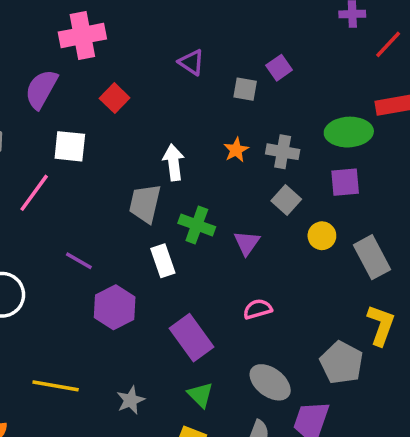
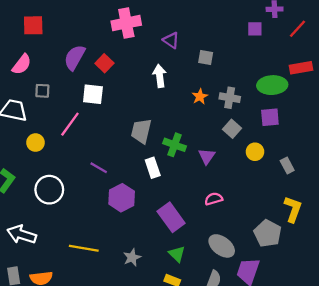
pink cross: (82, 36) -> (126, 23), moved
purple square: (279, 68) -> (255, 29), moved, turned 35
red square: (115, 98) -> (104, 63), moved
white arrow: (174, 162) -> (160, 76), moved
gray rectangle: (372, 257) -> (287, 166), size x0.6

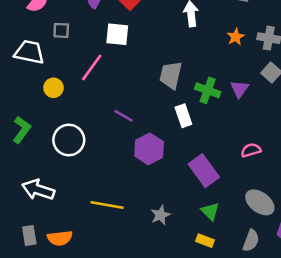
purple triangle: (207, 156) -> (239, 89), moved

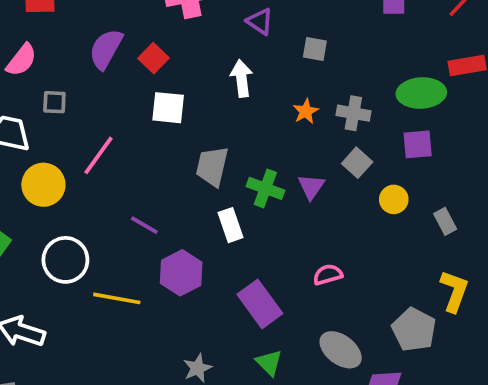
white square: (117, 34) -> (168, 108), moved
yellow circle: (53, 88) -> (43, 185), size x1.5
yellow line: (107, 205) -> (117, 298), moved

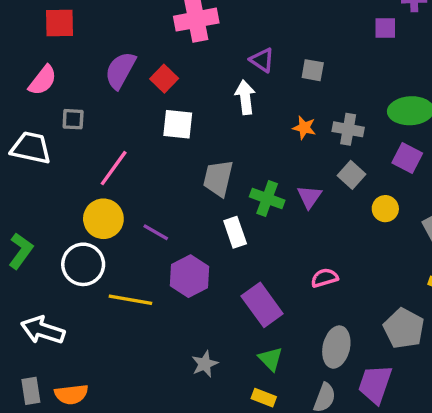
purple triangle: (260, 21) -> (262, 60), moved
orange star: (306, 111) -> (304, 128), turned -30
purple square: (418, 144) -> (407, 158), turned 32
yellow circle: (43, 185) -> (103, 219), moved
gray ellipse: (341, 350) -> (336, 347), turned 66

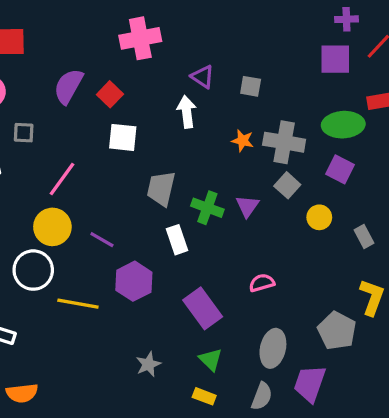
purple square: (385, 28) -> (335, 59), moved, size x1.5
gray cross: (348, 129) -> (284, 142), size x1.4

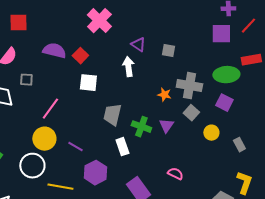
pink cross: (140, 38) -> (99, 21), turned -35
purple semicircle: (68, 86) -> (54, 51), turned 75
orange star: (243, 141) -> (164, 95), moved
pink semicircle: (262, 283) -> (175, 174), turned 42

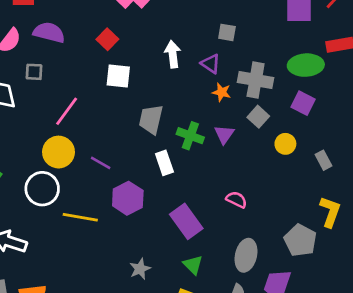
purple triangle: (138, 45) -> (211, 64), moved
purple semicircle: (54, 51) -> (49, 32), moved

